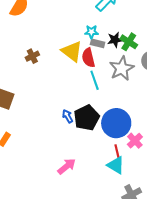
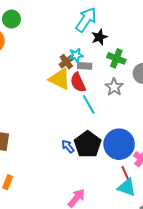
black star: (115, 40) -> (99, 37), moved
brown cross: (32, 56) -> (66, 62), moved
gray star: (122, 68) -> (114, 87), size x0.7

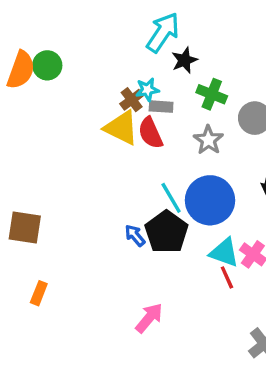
green circle: (11, 19) -> (47, 65), moved
cyan line: (89, 104) -> (171, 198), moved
blue circle: (119, 144) -> (210, 200), moved
cyan triangle: (127, 187) -> (224, 253), moved

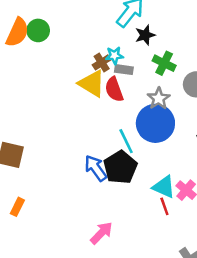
blue circle: (210, 200) -> (155, 123), moved
blue arrow: (135, 235) -> (96, 168), size x1.5

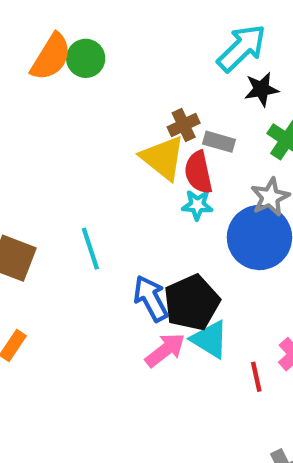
cyan star: (114, 56) -> (197, 205), moved
cyan line: (126, 141) -> (90, 249), moved
cyan triangle: (164, 187) -> (210, 339), moved
pink arrow: (101, 233) -> (165, 350), moved

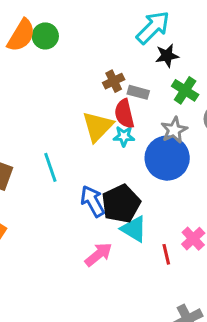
yellow triangle: (163, 158) -> (98, 126), moved, turned 36
pink arrow: (165, 350) -> (98, 254), moved

